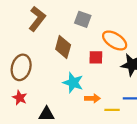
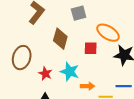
gray square: (83, 19) -> (79, 13), turned -35
red star: (20, 98) -> (45, 74), moved

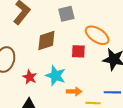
brown diamond: (60, 39) -> (46, 40), turned 55

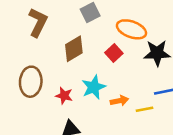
red square: (78, 51) -> (114, 53), turned -32
cyan star: (55, 76) -> (94, 87), turned -30

